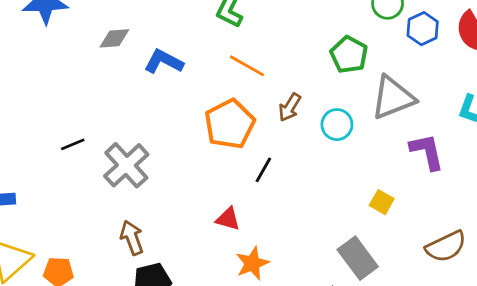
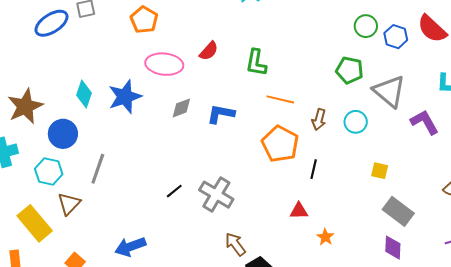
gray triangle: (393, 98) -> (389, 91), turned -42
yellow square: (382, 202) -> (380, 171), moved
orange star: (252, 263) -> (325, 237), size x0.7

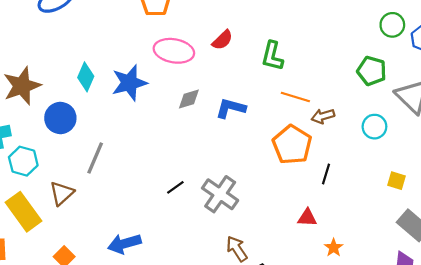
brown arrow: (319, 120) -> (323, 116), moved, turned 55
cyan hexagon: (49, 172) -> (23, 161), moved

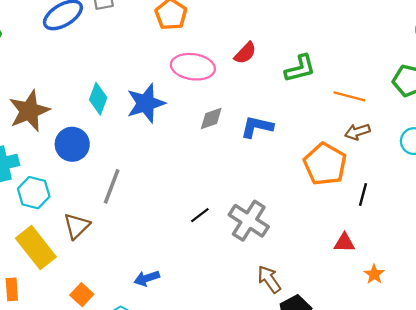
green L-shape: (272, 56) -> (300, 68), turned -116
orange line: (295, 97) -> (349, 96), moved
blue arrow: (124, 244) -> (147, 278), size x0.7

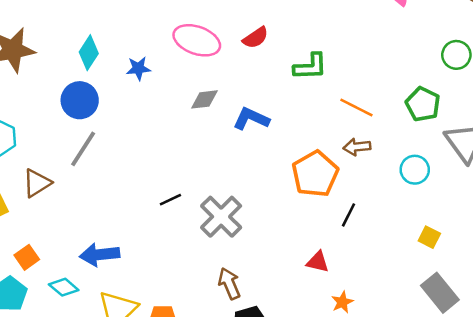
blue star: (146, 103) -> (138, 68), size x0.6
blue circle: (72, 144) -> (80, 100), moved
blue arrow: (147, 278) -> (100, 255), size x1.4

